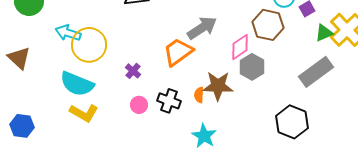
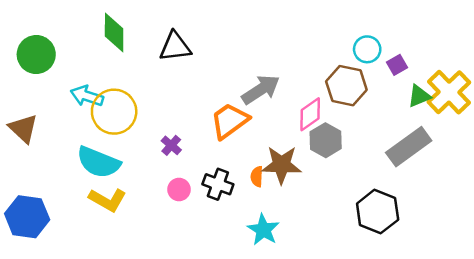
blue hexagon: (22, 126) -> (27, 217), size x1.4

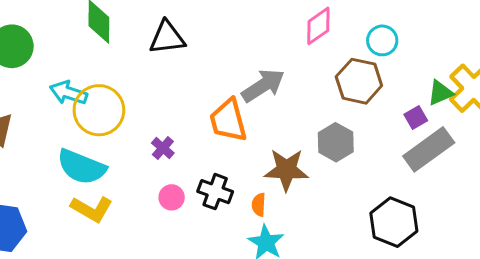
purple square: (397, 65) -> (416, 117), moved
pink diamond: (310, 114) -> (318, 26), moved
orange trapezoid: (230, 121) -> (228, 120), turned -69
orange semicircle: (257, 177) -> (259, 205), moved

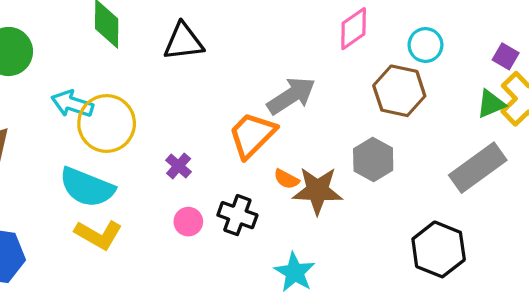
purple square: (416, 117) -> (506, 56), moved, turned -30
orange trapezoid: (228, 120) -> (252, 135), turned 60
orange semicircle: (259, 205) -> (286, 179), moved, turned -65

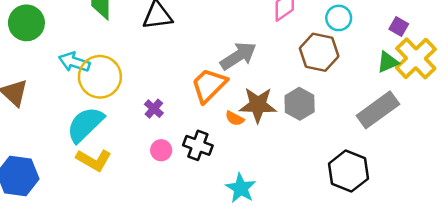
cyan semicircle: (87, 187) -> (85, 125), turned 114
brown star: (318, 191) -> (258, 105), moved

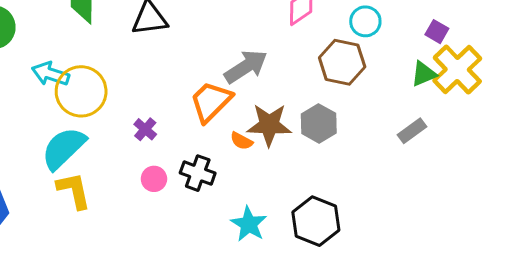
gray rectangle: (378, 110) -> (412, 131), size x0.6
yellow L-shape: (94, 160) -> (74, 191), turned -132
black hexagon: (349, 171) -> (316, 221), moved

